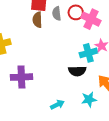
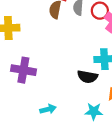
cyan arrow: (57, 105) -> (48, 109), moved

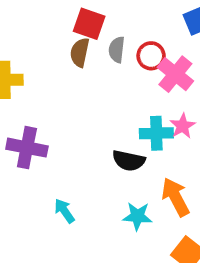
cyan arrow: (48, 109) -> (64, 211), turned -112

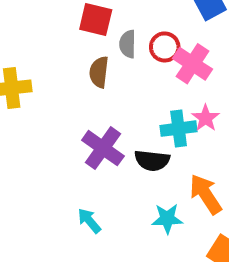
brown semicircle: (80, 52) -> (99, 72), moved
purple cross: (27, 148) -> (103, 148), moved, turned 30

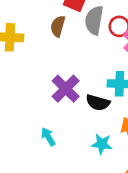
gray semicircle: (128, 44) -> (94, 20), size x1.5
brown semicircle: (99, 72) -> (58, 26), moved

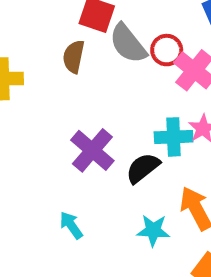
gray semicircle: (94, 20) -> (128, 44), turned -44
black semicircle: (98, 103) -> (143, 168), turned 130

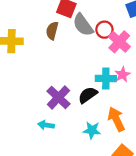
purple cross: (92, 150) -> (58, 97), moved
cyan arrow: (71, 225) -> (46, 125), turned -49

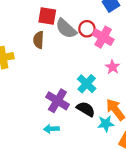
cyan cross: (106, 79) -> (87, 84), moved, turned -36
black semicircle: (88, 95) -> (86, 109), moved, turned 78
cyan star: (92, 130) -> (106, 124), moved

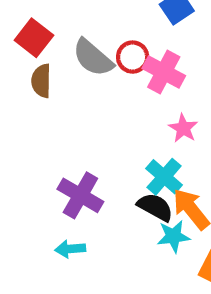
red square: (47, 16) -> (34, 38), moved, turned 30
cyan cross: (87, 84) -> (164, 177), moved
black semicircle: (86, 109) -> (155, 207), moved

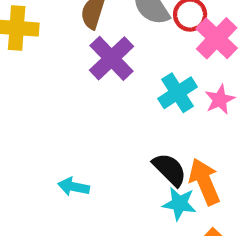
cyan cross: (164, 177) -> (178, 93), moved
purple cross: (80, 195) -> (111, 58), moved

